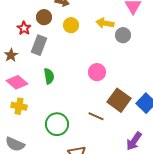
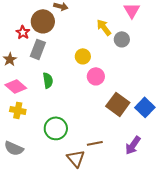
brown circle: (44, 17) -> (43, 21), size x1.5
yellow arrow: (105, 23) -> (104, 27), turned 42
yellow circle: (71, 25) -> (83, 56), moved
brown line: (96, 116) -> (95, 143), moved, turned -35

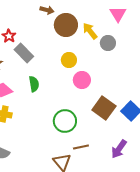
brown circle: (43, 21) -> (66, 25), moved
gray rectangle: (38, 49) -> (24, 53), turned -66
green circle: (56, 128) -> (65, 121), moved

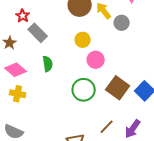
green circle: (65, 121) -> (84, 90), moved
brown line: (81, 147) -> (107, 127), moved, turned -35

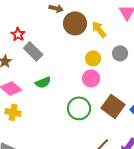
gray circle: (122, 23) -> (120, 53), moved
yellow circle: (83, 40) -> (93, 58), moved
green semicircle: (48, 64) -> (43, 82), turned 77

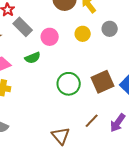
pink circle: (91, 78) -> (50, 37), moved
brown square: (113, 106) -> (103, 82), turned 30

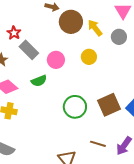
gray circle: (110, 29) -> (119, 37), moved
brown line: (92, 121) -> (98, 144), turned 63

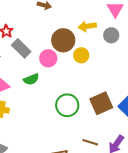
brown circle: (71, 22) -> (63, 40), moved
yellow arrow: (95, 28) -> (87, 26), turned -60

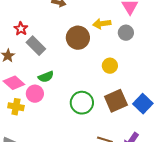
yellow circle: (81, 55) -> (110, 66), moved
pink circle: (48, 58) -> (35, 94), moved

